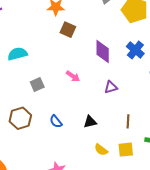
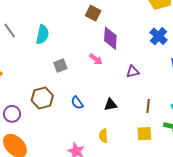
purple diamond: (103, 52) -> (110, 38), moved
cyan semicircle: (17, 54) -> (42, 35), turned 114
yellow semicircle: (101, 150) -> (103, 136), moved, turned 48

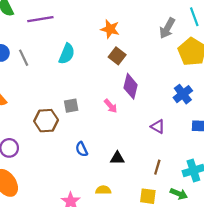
cyan semicircle: (42, 35) -> (67, 54), moved
purple triangle: (133, 72) -> (158, 127), moved, turned 32
brown hexagon: (42, 98) -> (46, 121), moved
yellow semicircle: (103, 136) -> (103, 190), turned 80

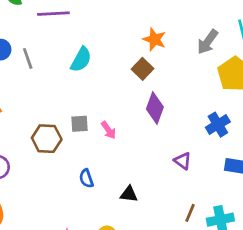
orange star: (110, 29) -> (154, 39), moved
pink arrow: (111, 106) -> (108, 130), moved
brown line: (157, 167) -> (190, 213), moved

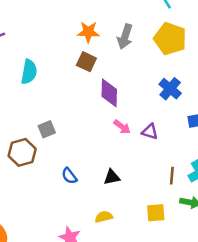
gray arrow: (208, 42) -> (125, 37), moved
pink arrow: (108, 130) -> (122, 127), moved

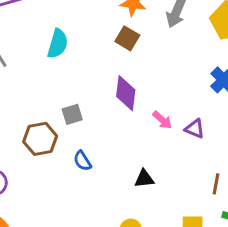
purple diamond: (109, 93) -> (126, 93), moved
blue semicircle: (69, 176) -> (82, 161), moved

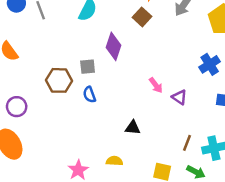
purple diamond: (126, 93) -> (113, 46), moved
blue semicircle: (82, 161) -> (89, 95), moved

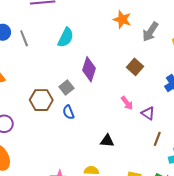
brown square: (142, 17) -> (135, 67), moved
gray square: (88, 67) -> (66, 87), turned -32
brown line: (187, 143) -> (157, 139), moved

